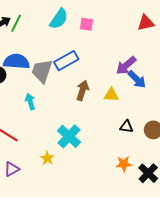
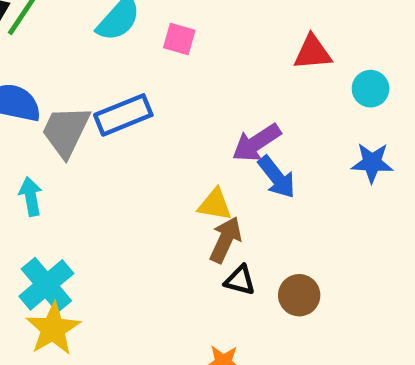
brown arrow: (83, 90) -> (225, 240), moved
cyan cross: (69, 136) -> (46, 285), moved
yellow star: (47, 158) -> (53, 329), size x1.6

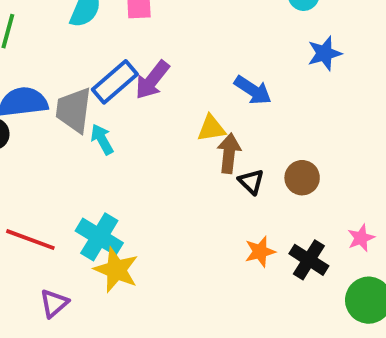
purple arrow: (257, 143) -> (152, 80), moved
cyan arrow: (31, 197) -> (102, 139), moved
black triangle: (240, 280) -> (251, 182), turned 48

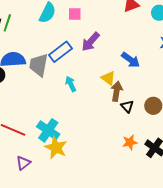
purple arrow: (152, 80) -> (91, 42), moved
yellow triangle: (211, 128) -> (108, 78), turned 42
cyan arrow: (102, 139) -> (71, 84), moved

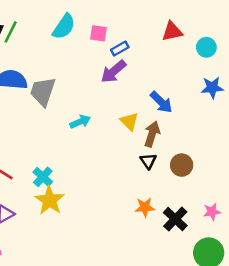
blue rectangle: (60, 52) -> (120, 49), moved, size x0.6
cyan arrow: (71, 84) -> (80, 122), turned 84
brown arrow: (117, 91) -> (152, 134), moved
cyan cross: (48, 130) -> (43, 177), size x0.7

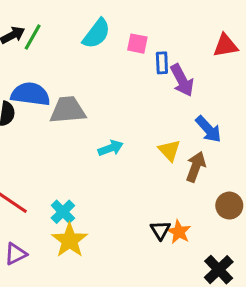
blue rectangle: (120, 49) -> (162, 63), turned -66
purple arrow: (114, 72) -> (182, 80), moved, turned -80
gray trapezoid: (43, 92) -> (68, 110), turned 64
black triangle: (148, 161) -> (160, 230), moved
orange star: (145, 207) -> (179, 232), moved, turned 30

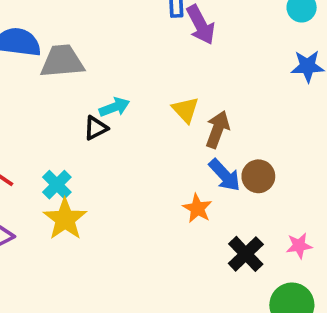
blue arrow: (208, 129) -> (225, 175), moved
black triangle: (160, 230) -> (96, 128), moved, turned 35

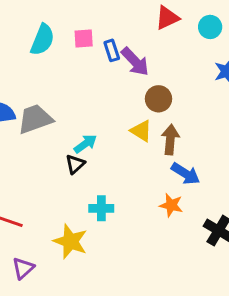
brown circle: (258, 176) -> (158, 99), moved
cyan cross: (57, 185) -> (101, 208), moved, turned -30

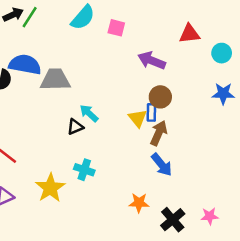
blue rectangle: (112, 50) -> (151, 112), moved
purple arrow: (135, 62) -> (152, 61), turned 136
cyan arrow: (85, 144) -> (89, 113), turned -120
orange star: (171, 205) -> (139, 203), moved, turned -30

